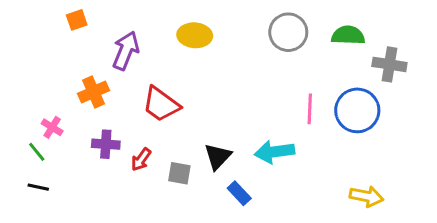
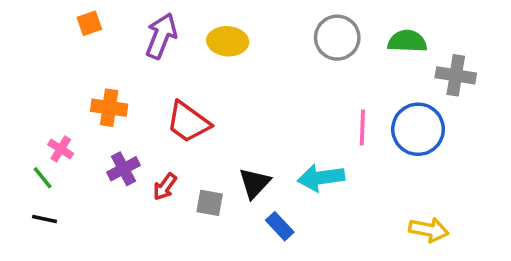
purple arrow: (126, 51) -> (161, 36), moved
orange cross: (94, 92) -> (109, 108), turned 32
purple cross: (106, 144) -> (124, 169), turned -32

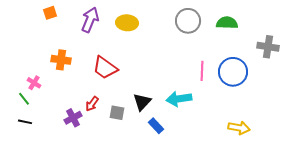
gray cross: (456, 75) -> (268, 47), moved
purple cross: (124, 169) -> (73, 118), moved

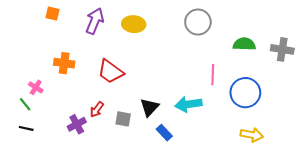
orange square: (50, 13) -> (53, 14), turned 32
green semicircle: (227, 23) -> (244, 44), moved
blue circle: (233, 72) -> (245, 93), moved

